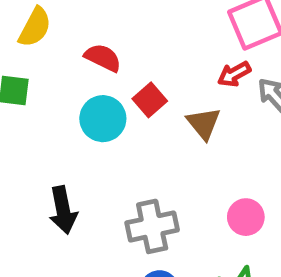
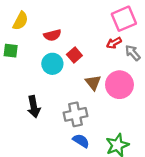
red semicircle: (103, 58) -> (52, 35), turned 140
brown triangle: (204, 123) -> (93, 82), moved
pink circle: (246, 217) -> (119, 85), moved, size x1.6

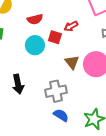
red arrow: (114, 43) -> (71, 26), moved
red square: (74, 55) -> (55, 37), turned -32

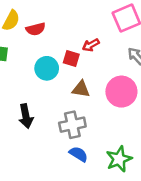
red semicircle: (35, 19) -> (36, 29), moved
brown triangle: (72, 62) -> (81, 89), moved, turned -42

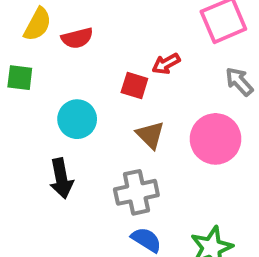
cyan circle: (47, 68) -> (77, 119), moved
brown triangle: (81, 89) -> (150, 135), turned 36

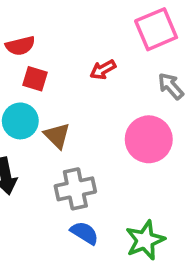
red square: (134, 86) -> (35, 79), moved
brown triangle: (150, 135) -> (57, 136), moved

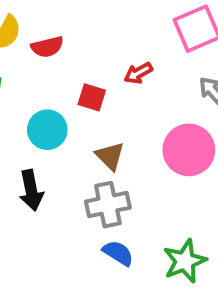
red square: (35, 79) -> (92, 97), moved
brown triangle: (57, 136) -> (110, 156), moved

